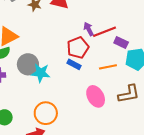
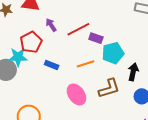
purple arrow: (89, 29) -> (51, 25), moved
red pentagon: (78, 48) -> (31, 42), moved
cyan star: (41, 73) -> (18, 57), moved

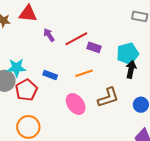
red pentagon: (31, 42) -> (26, 90), moved
cyan pentagon: (113, 53) -> (128, 54), moved
black arrow: (133, 72) -> (131, 69), moved

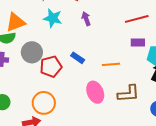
red line: (76, 39) -> (137, 19), moved
purple rectangle: (94, 47) -> (138, 42), moved, turned -32
cyan star: (16, 68) -> (53, 18), moved

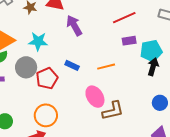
cyan star: (53, 18) -> (38, 41), moved
purple arrow: (86, 19) -> (74, 25), size x1.5
brown L-shape: (128, 94) -> (113, 111), moved

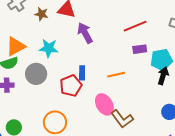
blue rectangle: (72, 65) -> (82, 73), turned 64
red pentagon: (47, 78) -> (71, 86), moved
brown L-shape: (113, 111) -> (122, 119), turned 65

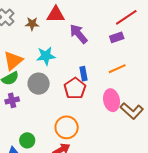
purple rectangle: (140, 49) -> (117, 37), moved
pink ellipse: (104, 104) -> (112, 100), turned 30

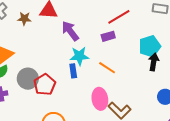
cyan star: (46, 56) -> (79, 56), moved
orange line: (117, 69) -> (107, 68), turned 54
red pentagon: (75, 88) -> (45, 85), moved

